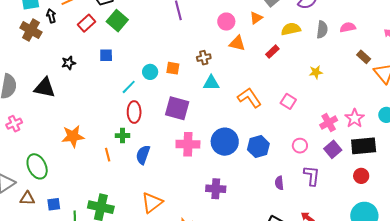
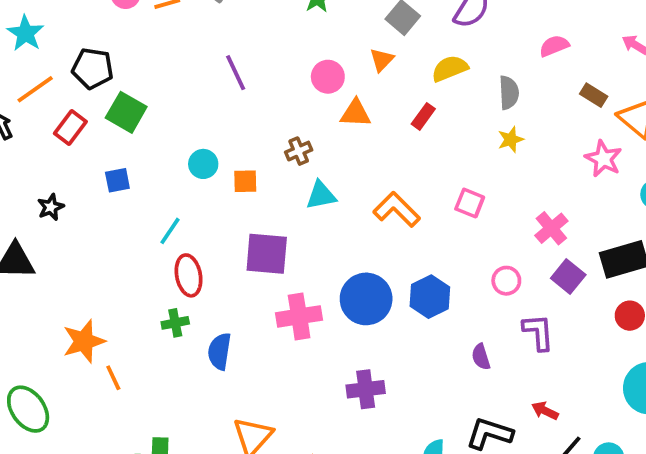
gray semicircle: (322, 30) -> (509, 93), moved
cyan circle: (150, 72) -> (203, 164), moved
pink star: (355, 118) -> (603, 159), moved
orange line: (108, 155) -> (113, 378), moved

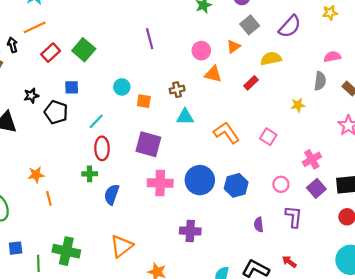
black pentagon: (93, 68) -> (56, 112), moved
gray semicircle: (509, 93) -> (320, 81), moved
orange star: (84, 341) -> (36, 175), size x0.7

